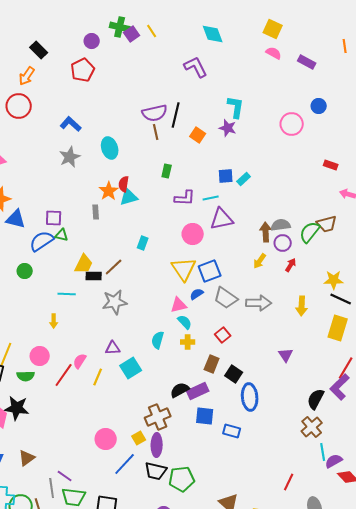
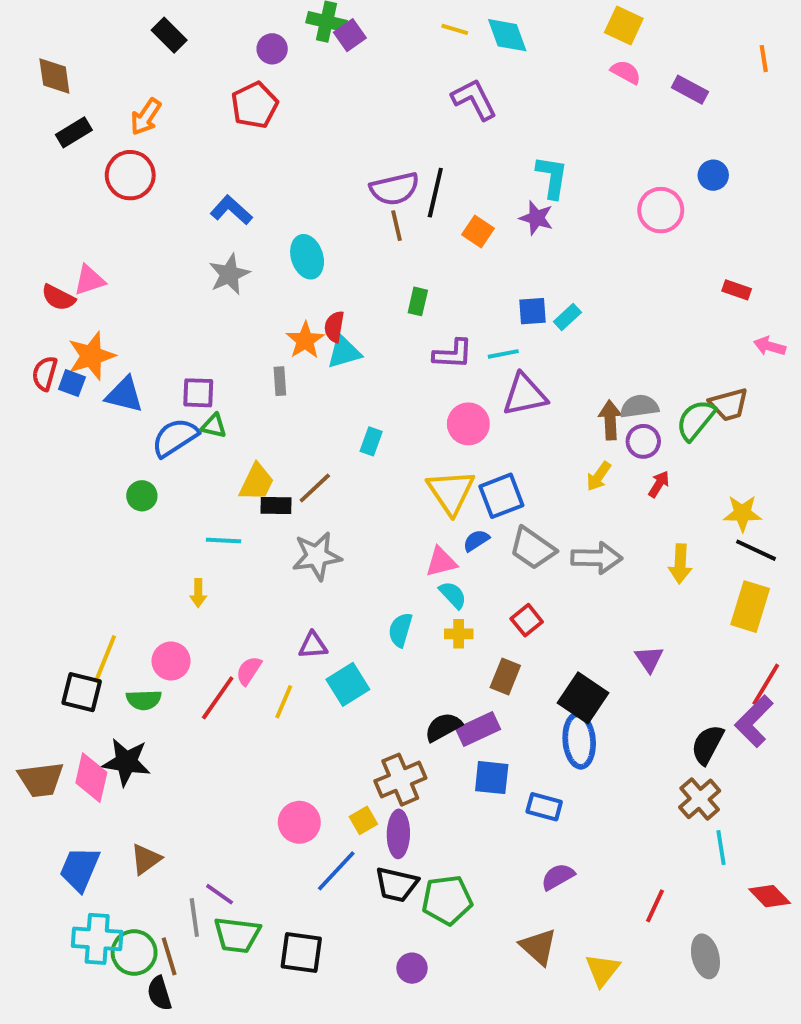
yellow line: (152, 31) -> (455, 29), moved, turned -40
black rectangle: (39, 50) -> (169, 35), moved
black square: (234, 374) -> (583, 698), moved, size x1.4
purple semicircle: (334, 461) -> (558, 877), moved

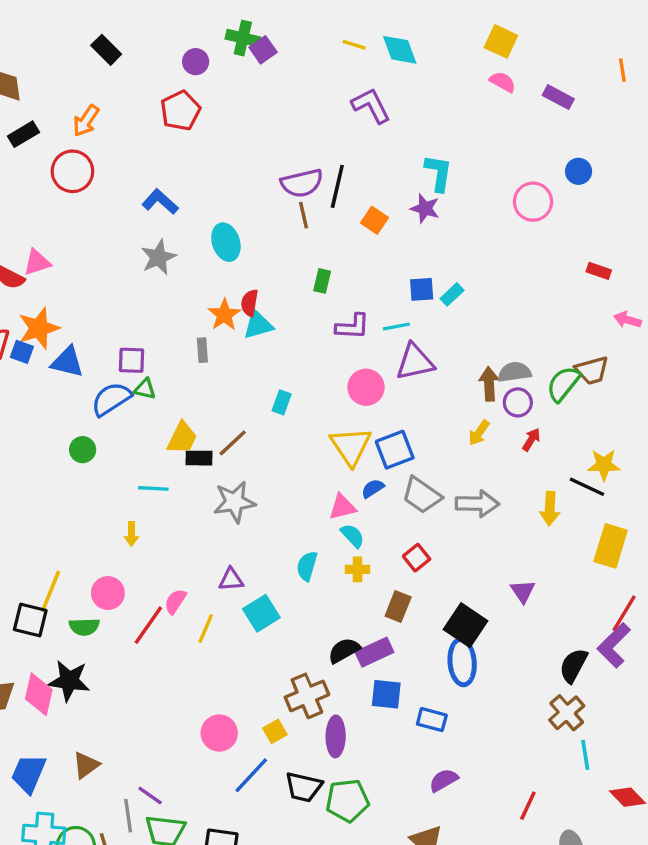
black line: (756, 550) -> (587, 487), moved
purple ellipse: (398, 834) -> (336, 736), moved

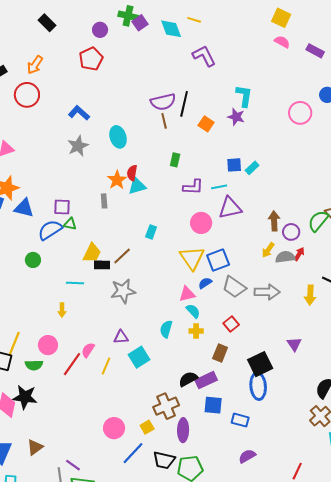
cyan diamond: (400, 50) -> (171, 29), moved
gray semicircle: (514, 372) -> (285, 257), moved
black square: (465, 625) -> (260, 364), turned 30

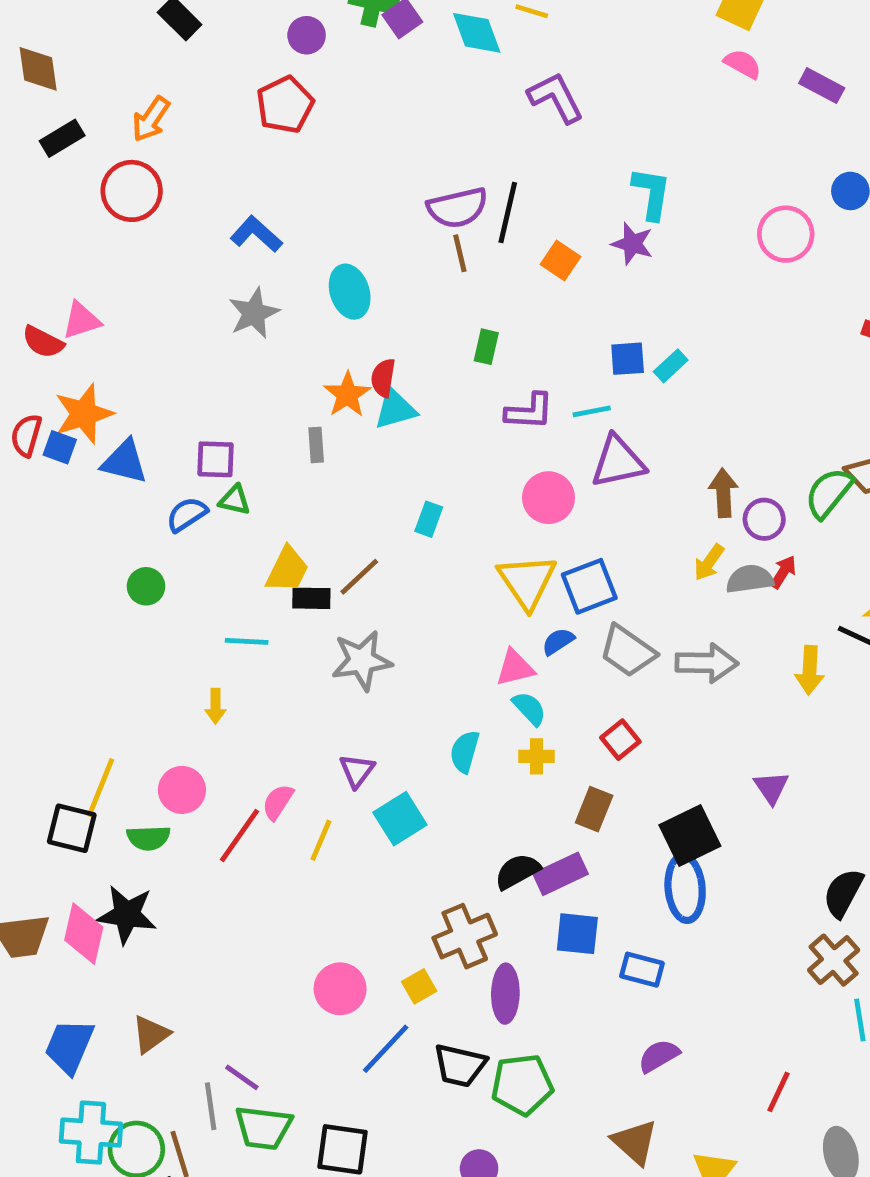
blue semicircle: (50, 230) -> (187, 514), size x0.7
purple triangle: (121, 337) -> (357, 771), turned -49

